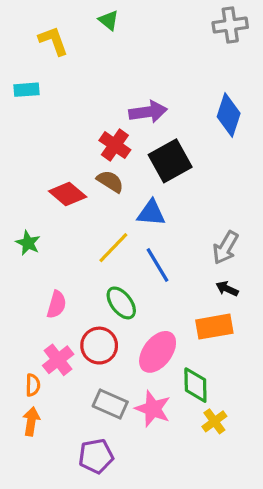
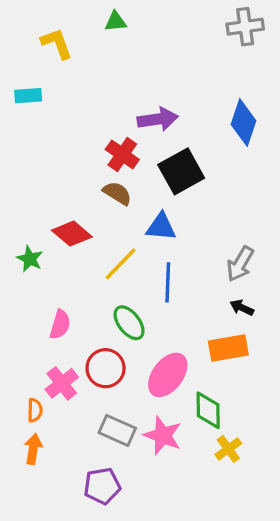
green triangle: (109, 20) -> (116, 22), turned -45
red diamond: (68, 194) -> (72, 234), moved
blue line: (158, 265) -> (168, 282), turned 33

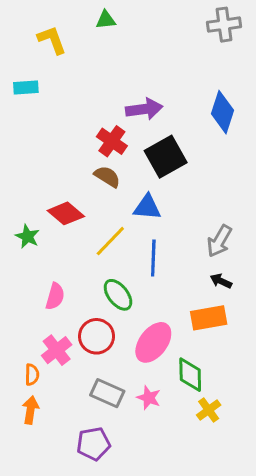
pink star: (163, 435) -> (149, 398), size x0.7

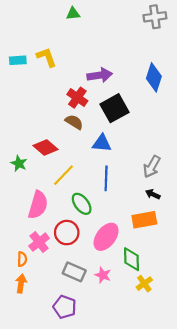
yellow L-shape: (52, 40) -> (47, 57), moved
yellow line: (110, 241) -> (64, 175), moved
pink semicircle: (55, 296) -> (38, 205), size x1.5
purple pentagon: (93, 444) -> (65, 307), turned 30

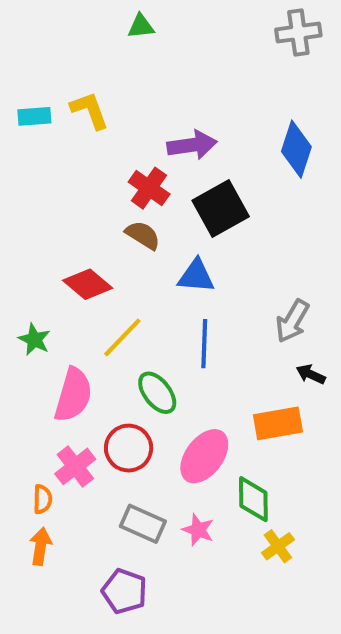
green star: (19, 163) -> (34, 340), moved
black arrow: (153, 194) -> (311, 374), moved

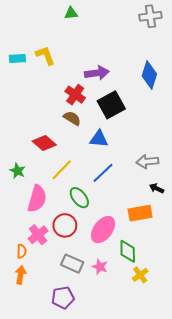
gray arrow: (292, 321) -> (147, 162), turned 55
blue line: (204, 344) -> (103, 173), turned 45
purple pentagon: (124, 591) -> (63, 298), turned -30

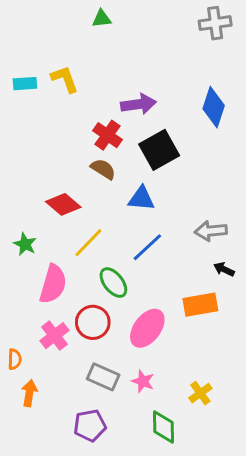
orange semicircle: (22, 251) -> (15, 359), moved
green diamond: (128, 251) -> (164, 427), moved

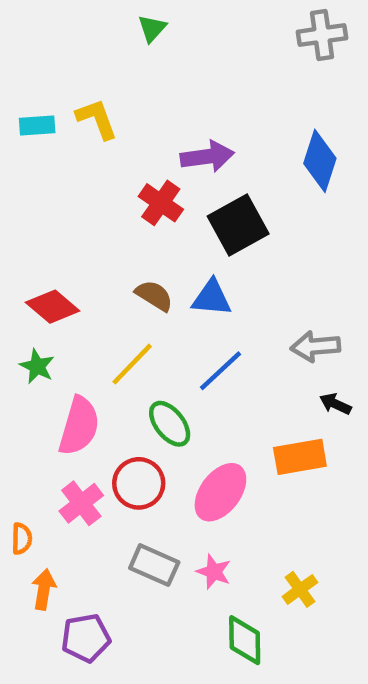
green triangle: (102, 19) -> (152, 28), turned -42
brown semicircle: (103, 169) -> (154, 296), moved
red diamond: (63, 204) -> (53, 307), moved
purple pentagon: (90, 426) -> (86, 638), moved

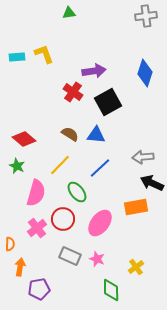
green triangle: (152, 28) -> (69, 13), turned 40
black arrow: (335, 404) -> (152, 183), size x1.6

